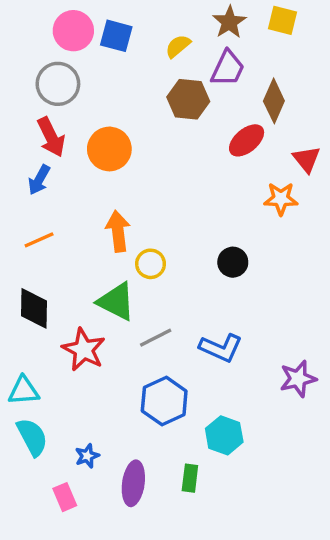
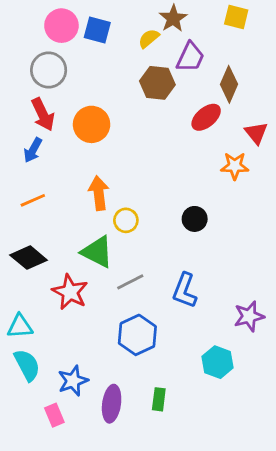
brown star: (229, 22) -> (173, 18), moved
black diamond: (34, 308) -> (29, 258), turned -51
blue L-shape: (221, 348) -> (185, 291), turned 87
cyan hexagon: (224, 435) -> (218, 362), moved
blue star: (87, 456) -> (73, 381), size x1.5

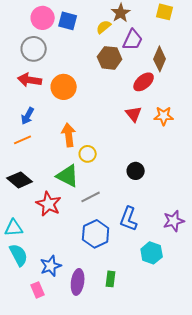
red arrow: (43, 114) -> (30, 80), turned 125
red triangle: (256, 133) -> (134, 114), moved
blue arrow: (33, 150) -> (28, 116), moved
black circle: (195, 219) -> (136, 171), moved
blue L-shape: (185, 291) -> (129, 219), moved

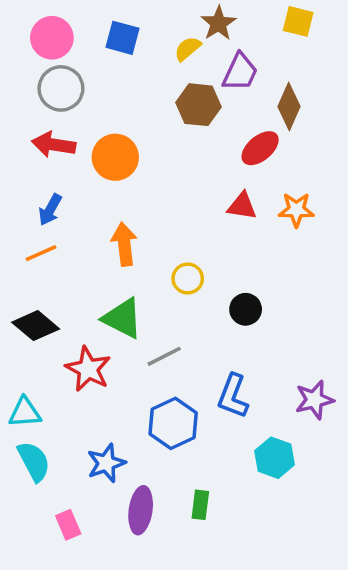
pink circle: (43, 18) -> (52, 38), moved
red triangle: (134, 114) -> (242, 206), turned -42
yellow circle: (88, 154) -> (188, 279), moved
blue star: (51, 266) -> (106, 463), moved

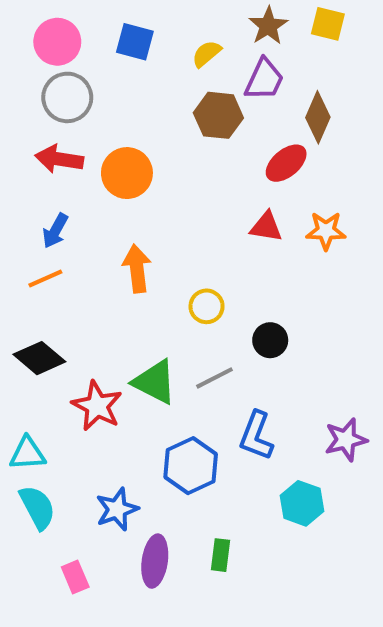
brown star: (218, 23) -> (268, 26), moved
green triangle: (123, 318) -> (155, 382), moved
gray line: (164, 356) -> (214, 378), moved

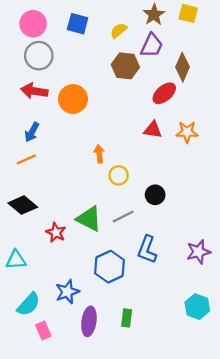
orange arrow: (137, 269) -> (99, 154), moved, size x0.7
red star: (97, 406) -> (56, 232), size x0.7
cyan hexagon: (302, 503) -> (197, 307), moved
cyan semicircle: (37, 507) -> (29, 304), moved, turned 70

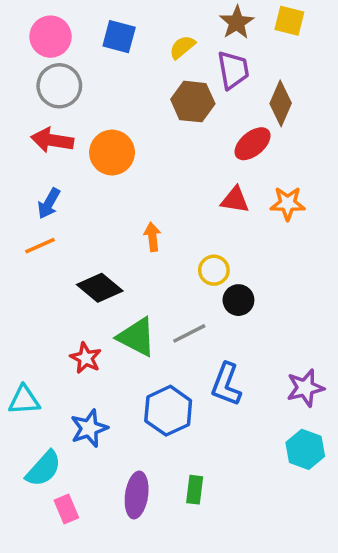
purple trapezoid: (152, 45) -> (233, 70), turned -35
yellow circle: (119, 175) -> (214, 270), moved
black diamond: (23, 205) -> (100, 288), moved
blue star: (67, 292) -> (89, 428), moved
cyan hexagon: (197, 307) -> (305, 449), moved

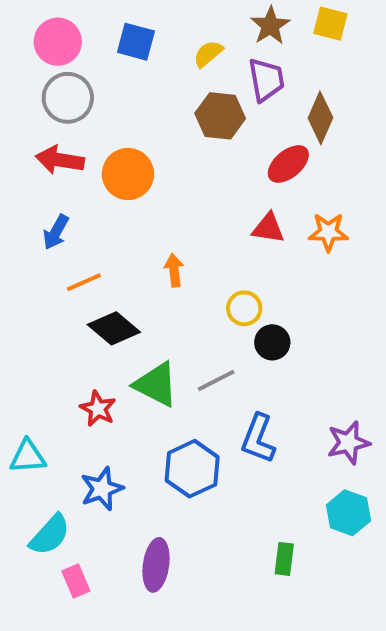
orange line: (40, 246) -> (84, 282), moved
green rectangle: (195, 490) -> (284, 559), moved

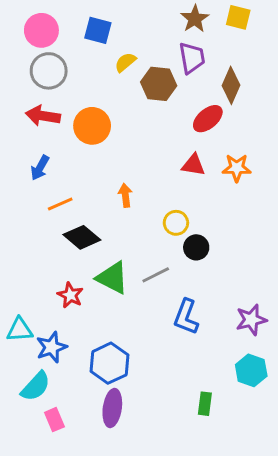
yellow semicircle: (208, 54) -> (125, 62), moved
blue hexagon: (192, 469) -> (109, 363), moved
blue star: (102, 489) -> (52, 347), moved

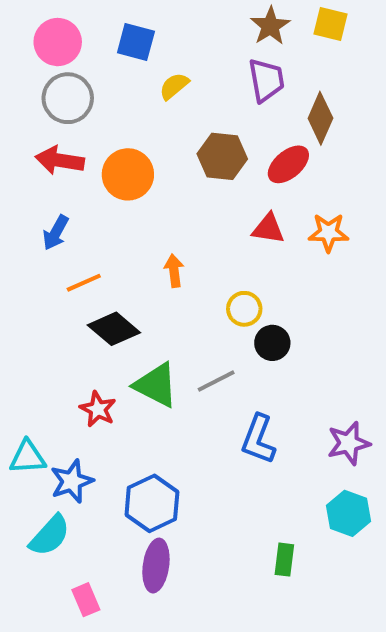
brown hexagon: (159, 84) -> (222, 156), moved
pink rectangle: (54, 420) -> (86, 600), moved

